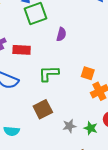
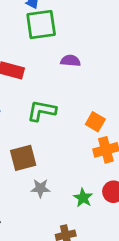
purple semicircle: (61, 34) -> (70, 61), turned -112
gray star: (69, 126) -> (40, 188), moved

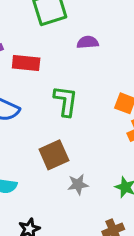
green L-shape: (42, 111) -> (66, 101), turned 96

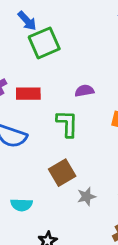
purple semicircle: (88, 42) -> (84, 91), moved

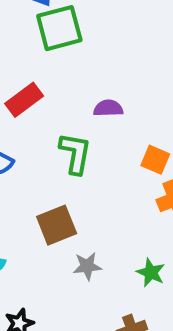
red rectangle: (28, 94) -> (24, 100), turned -45

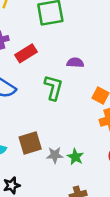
brown square: (57, 225) -> (30, 143), moved
green star: (151, 273) -> (75, 157), moved

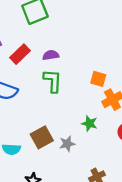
purple semicircle: (75, 63) -> (51, 55), moved
green star: (75, 157) -> (89, 123), moved

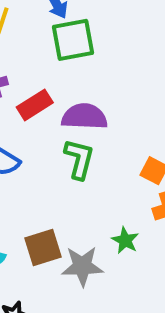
purple semicircle: (51, 55) -> (84, 117), size x1.6
gray star: (67, 144) -> (82, 266), size x1.5

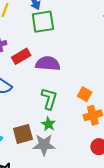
green L-shape: (79, 159) -> (49, 99), moved
green star: (125, 240) -> (48, 124), moved

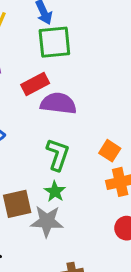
red rectangle: (21, 56) -> (35, 84), moved

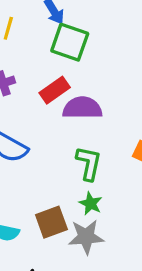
green square: (54, 42) -> (70, 42), turned 32

